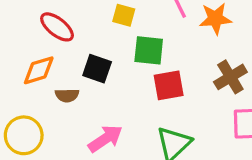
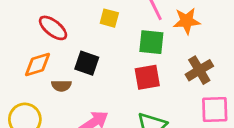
green square: (149, 50) -> (151, 42), moved

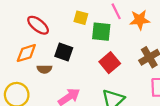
green square: (151, 42) -> (101, 32), moved
red square: (147, 77) -> (110, 63), turned -30

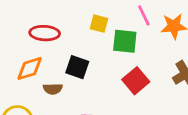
red ellipse: (38, 25) -> (45, 33), turned -35

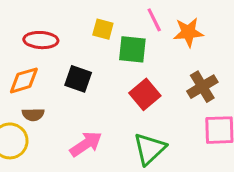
brown semicircle: (53, 89) -> (33, 115), moved

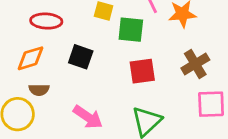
red square: (145, 94) -> (142, 71), turned 32
pink arrow: (86, 144) -> (88, 117), turned 68

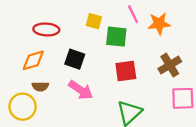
pink arrow: (88, 117) -> (81, 90), moved

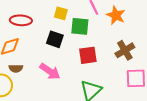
orange star: (159, 24) -> (116, 15), turned 30
black square: (75, 59) -> (55, 39), moved

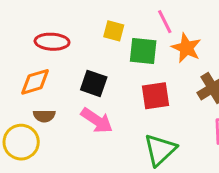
orange star: (116, 15) -> (186, 48), moved
black square: (55, 39) -> (94, 83), moved

